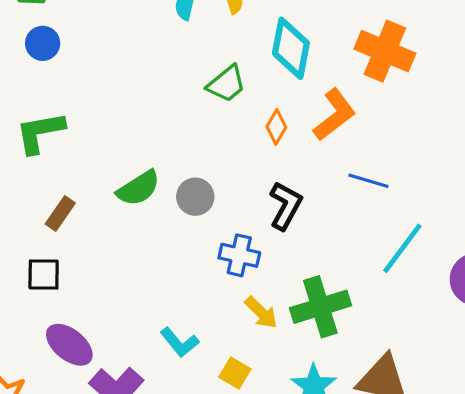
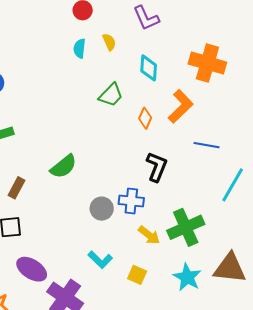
cyan diamond: (291, 48) -> (149, 68), size x0.7
gray circle: (195, 197) -> (102, 209), moved

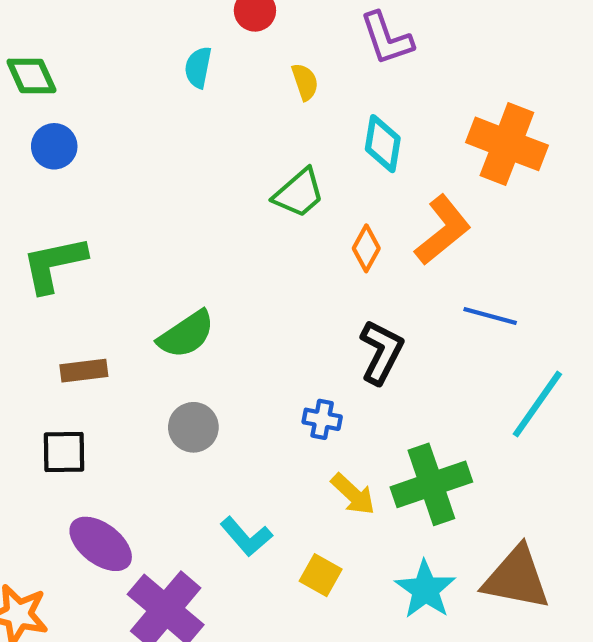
cyan semicircle: (80, 48) -> (198, 67), moved
brown rectangle: (16, 188) -> (84, 371), turned 50
blue cross: (131, 201) -> (322, 419), size x0.7
gray circle: (102, 209) -> (193, 427), moved

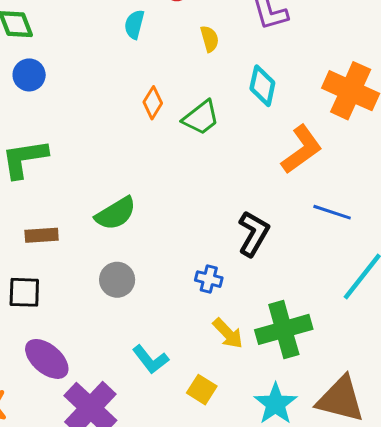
orange diamond: (366, 248) -> (153, 103), moved

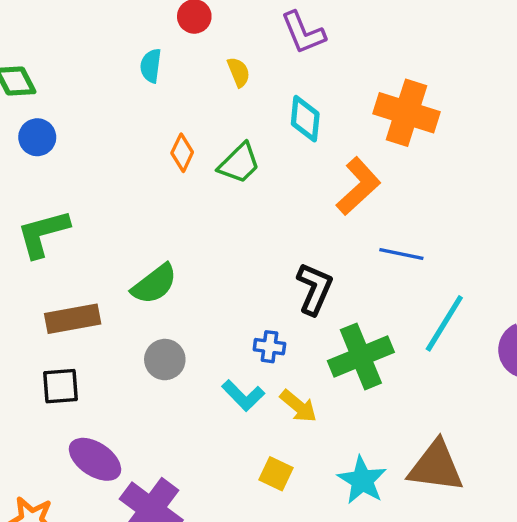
brown rectangle: (42, 235) -> (73, 319), size x1.4
green cross: (284, 329) -> (361, 356), moved
cyan L-shape: (150, 359) -> (243, 395), moved

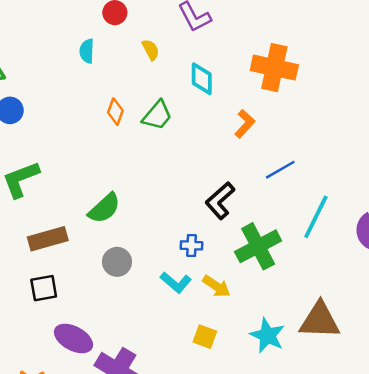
orange L-shape: (358, 186) -> (245, 124), size x0.7
blue line: (401, 254) -> (280, 170), turned -36
black L-shape: (314, 289) -> (220, 201), turned -150

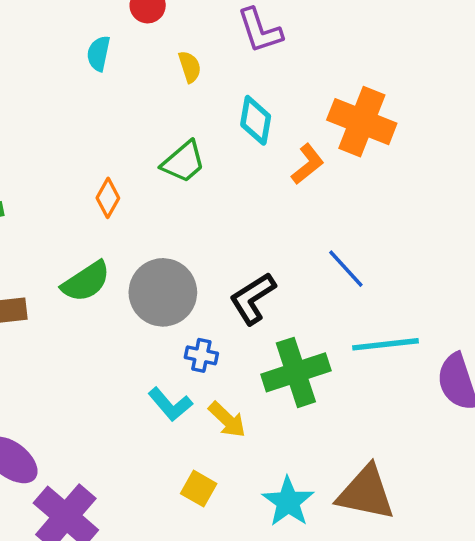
orange diamond: (115, 112) -> (108, 198), moved
orange L-shape: (245, 124) -> (308, 164), moved
blue line: (280, 170) -> (346, 269), turned 68
cyan line: (316, 217) -> (386, 344), turned 48
gray circle: (117, 262) -> (163, 292), moved, size x1.6

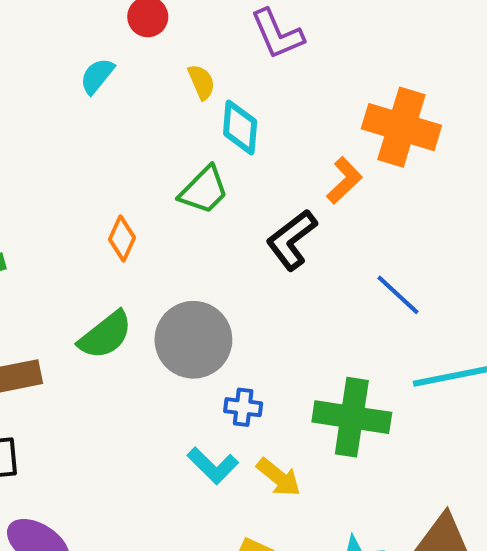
cyan semicircle: (99, 53) -> (97, 76), turned 32
cyan diamond: (256, 120) -> (240, 127), moved
black L-shape: (253, 298) -> (292, 240), moved
green cross: (296, 372) -> (352, 417), turned 32

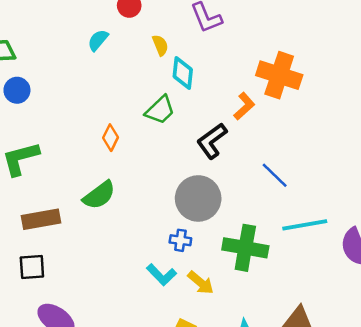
gray circle: (193, 340) -> (198, 198), moved

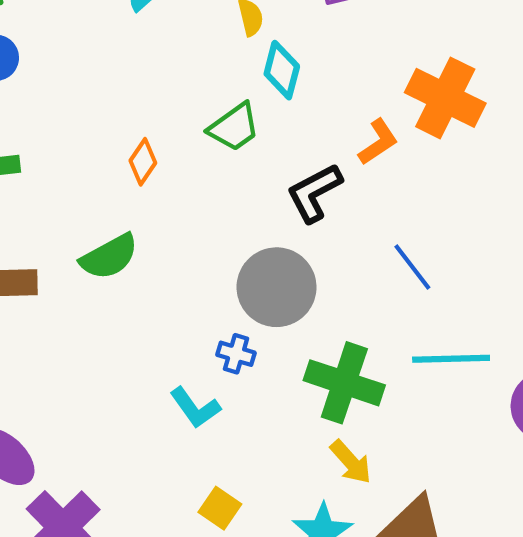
yellow arrow: (201, 283) -> (351, 462), moved

